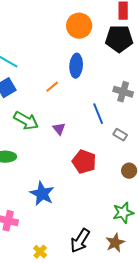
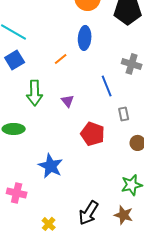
green arrow: (26, 121) -> (35, 93), turned 60
gray rectangle: (120, 135) -> (124, 114), moved, turned 48
brown star: (115, 243) -> (124, 215), turned -30

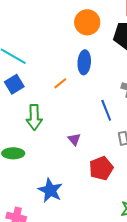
purple triangle: (68, 101) -> (74, 139), moved
red pentagon: (93, 134) -> (101, 168), moved, turned 30

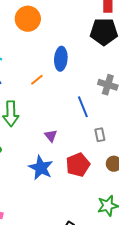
orange circle: (87, 22) -> (28, 19), moved
blue star: (50, 190) -> (41, 168), moved

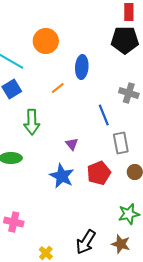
orange circle: (28, 19) -> (46, 41), moved
gray rectangle: (100, 135) -> (121, 143), size x1.5

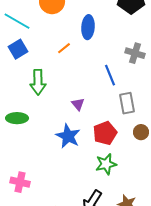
green star: (129, 214) -> (106, 164), moved

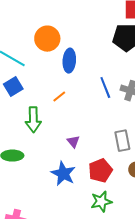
blue ellipse: (88, 27) -> (69, 61), moved
orange line: (64, 48) -> (59, 97), moved
blue line: (110, 75) -> (105, 88), moved

